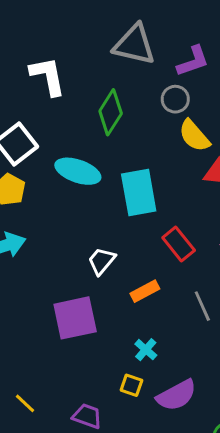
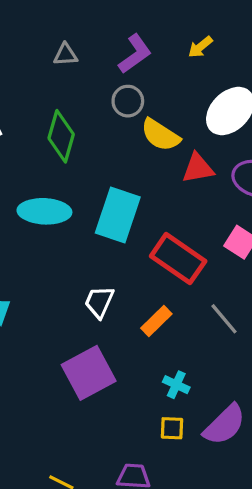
gray triangle: (134, 45) -> (65, 55), size x0.5
cyan rectangle: (139, 192) -> (118, 215), turned 45
red rectangle: (179, 244) -> (178, 259), size x1.4

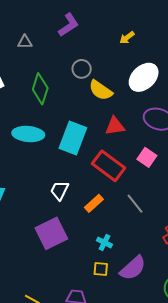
purple L-shape: (135, 54) -> (69, 25), moved
gray triangle: (65, 55) -> (25, 42), moved
red triangle: (198, 168) -> (115, 126), moved

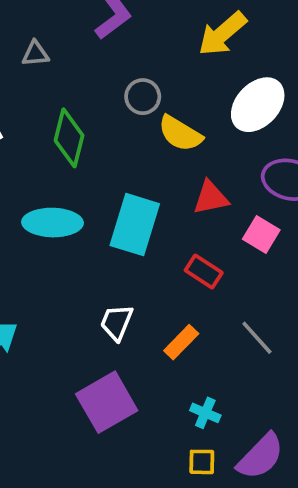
yellow arrow: (127, 38) -> (222, 34), size x1.8
pink square: (147, 157) -> (261, 235), moved
red rectangle: (108, 166) -> (204, 272), size x0.6

